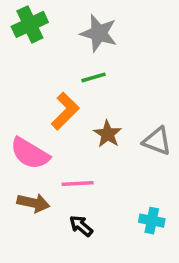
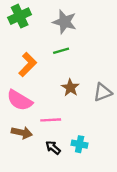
orange L-shape: (65, 111) -> (28, 65), moved
gray triangle: (157, 141) -> (103, 92), turned -42
cyan cross: (152, 221) -> (80, 144), moved

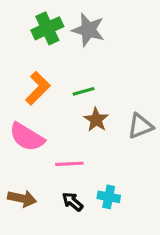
green cross: (20, 16) -> (47, 28), moved
green line: (61, 51) -> (84, 91), moved
brown arrow: (22, 133) -> (22, 198), moved

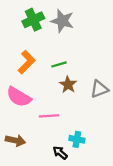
black arrow: (72, 202) -> (60, 153), moved

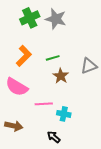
gray triangle: (99, 89) -> (89, 66), moved
cyan cross: (77, 139) -> (64, 114), moved

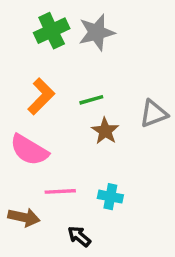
gray star: (56, 19) -> (97, 32), turned -30
pink line: (44, 104) -> (60, 191), moved
black arrow: (54, 137) -> (79, 236), moved

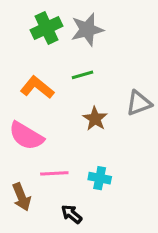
orange L-shape: (41, 96) -> (37, 87), turned -96
green line: (91, 100) -> (82, 75), moved
brown arrow: (24, 217) -> (22, 197), turned 56

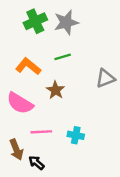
brown star: (95, 119) -> (56, 90), moved
black arrow: (72, 214) -> (37, 163), moved

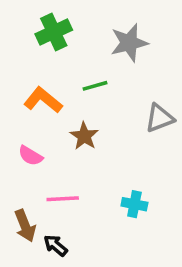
gray star: (66, 22) -> (129, 43), moved
pink semicircle: (20, 103) -> (30, 156), size x0.6
cyan cross: (76, 135) -> (134, 204), moved

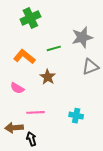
gray star: (129, 43) -> (82, 37), moved
brown arrow: (25, 226) -> (14, 128), turned 108
black arrow: (56, 245) -> (31, 139), turned 32

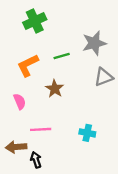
orange L-shape: (24, 57) -> (28, 65), turned -65
pink semicircle: (17, 88) -> (20, 101), turned -144

